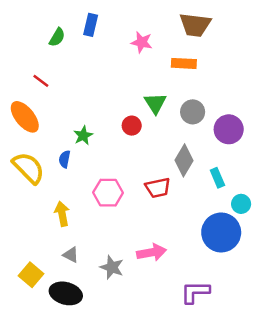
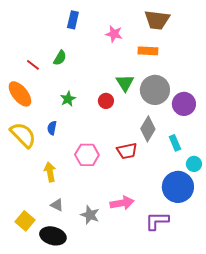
green semicircle: (57, 37) -> (60, 58), moved
gray circle: (193, 112) -> (155, 90), size x1.5
green star: (83, 136) -> (68, 99), moved
purple L-shape: (195, 292) -> (157, 221), moved

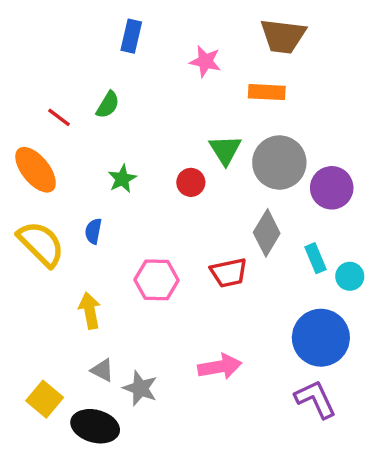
cyan circle: (194, 164) -> (350, 276), moved
gray star: (90, 215) -> (140, 388), moved
purple L-shape: (157, 221) -> (315, 399), moved, turned 65

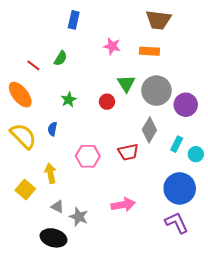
pink star: (205, 61) -> (112, 46), moved
cyan rectangle: (315, 258) -> (177, 144), turned 49
yellow square: (45, 399) -> (25, 189), moved

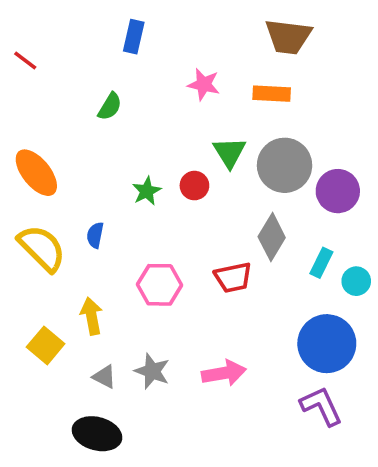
red line: (33, 65) -> (25, 61), moved
green star: (69, 100) -> (147, 191), moved
gray star: (79, 217) -> (152, 371), moved

